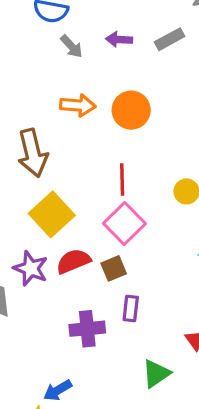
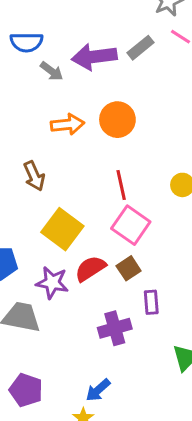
purple arrow: (119, 39) -> (94, 57), size x1.8
brown arrow: (33, 153) -> (34, 176), size x0.7

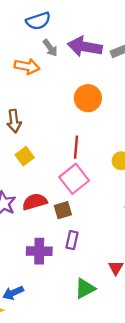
blue semicircle: (26, 42) -> (38, 21), turned -35
orange arrow: (67, 124) -> (27, 66), moved
yellow square: (62, 229) -> (25, 156), moved, size x0.6

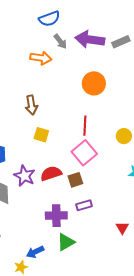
yellow square: (25, 156) -> (41, 135), turned -35
purple rectangle: (72, 240) -> (84, 205), turned 63
green triangle: (85, 289) -> (66, 242), moved

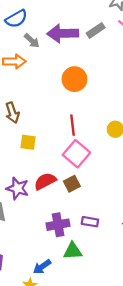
purple rectangle: (84, 205) -> (90, 222), moved, turned 35
green triangle: (66, 242) -> (73, 251), turned 36

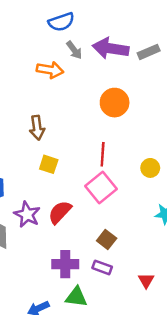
red semicircle: (45, 181) -> (60, 212), turned -30
brown square: (72, 184) -> (107, 239), moved, turned -35

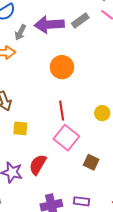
gray arrow: (74, 50) -> (20, 32), turned 77
brown square: (107, 239) -> (91, 162), moved

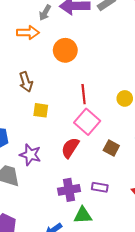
orange circle: (62, 67) -> (65, 50), moved
red semicircle: (38, 165) -> (70, 148), moved

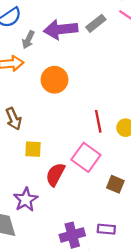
red line: (84, 94) -> (98, 121), moved
red semicircle: (70, 148) -> (55, 174), moved
purple star: (30, 155) -> (26, 200), turned 30

